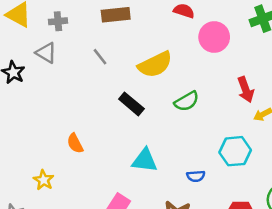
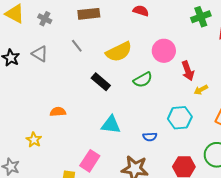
gray cross: (58, 21) -> (45, 19), turned 32
pink circle: (214, 37) -> (164, 51), moved
gray triangle: (46, 53) -> (40, 54), moved
orange semicircle: (75, 143) -> (58, 112), turned 112

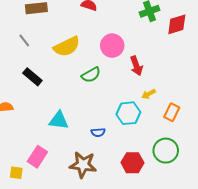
black rectangle: (101, 82) -> (32, 77), moved
yellow arrow: (201, 90) -> (149, 94), moved

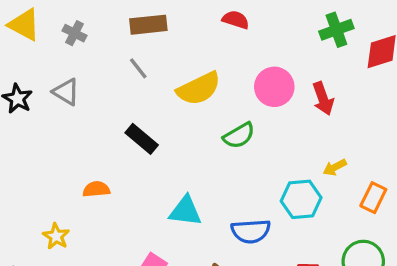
gray line: (24, 41) -> (138, 68), moved
red arrow: (136, 66) -> (323, 99), moved
blue semicircle: (98, 132) -> (251, 231), size x1.6

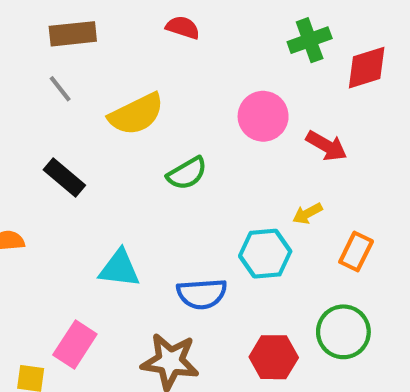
pink circle: (274, 87) -> (263, 116), moved
red arrow: (323, 99) -> (326, 146), moved, turned -40

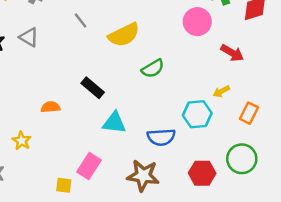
pink circle: (263, 116) -> (197, 22), moved
black rectangle: (64, 178) -> (93, 88), moved

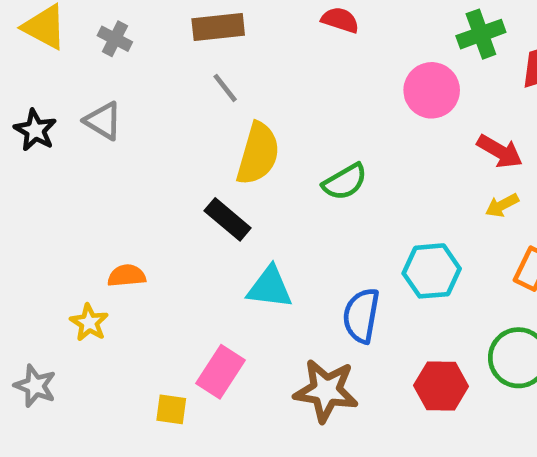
gray line: (81, 20) -> (225, 88), moved
yellow semicircle: (124, 35) -> (258, 154), moved, turned -48
yellow arrow: (221, 91) -> (502, 205), moved
orange semicircle: (50, 107) -> (127, 276), moved
blue semicircle: (161, 137) -> (361, 316), turned 104

